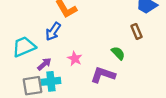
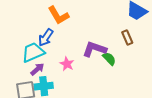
cyan trapezoid: (24, 47) -> (33, 52), moved
purple L-shape: (103, 75) -> (94, 49), moved

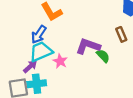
cyan trapezoid: (33, 52) -> (41, 52), moved

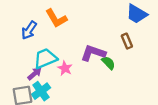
blue arrow: (39, 34) -> (29, 30), moved
cyan cross: (37, 84) -> (41, 91), turned -30

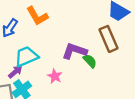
brown rectangle: (127, 41) -> (108, 39), size x1.6
pink star: (65, 68) -> (55, 76), moved

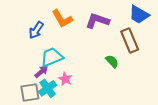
purple L-shape: (74, 51) -> (97, 21), moved
pink star: (55, 76) -> (65, 79), moved

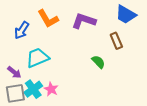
brown rectangle: (130, 41) -> (116, 41), size x0.7
purple arrow: (41, 72) -> (14, 72), moved, turned 80
pink star: (65, 79) -> (51, 89), moved

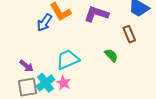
blue arrow: (22, 30) -> (44, 22), moved
cyan trapezoid: (37, 58) -> (68, 60), moved

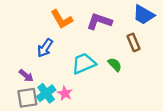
blue arrow: (44, 22) -> (45, 48), moved
cyan trapezoid: (68, 60) -> (84, 63), moved

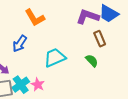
purple L-shape: (99, 21) -> (88, 17), moved
green semicircle: (115, 65) -> (92, 61), moved

